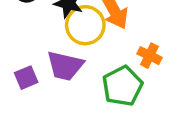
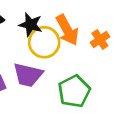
orange cross: (149, 56) -> (100, 40), moved, turned 30

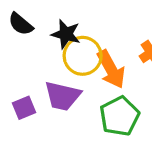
orange arrow: (67, 30) -> (111, 69), moved

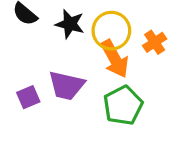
yellow circle: (83, 56) -> (111, 31), moved

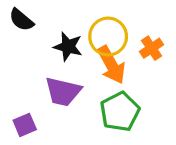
black star: (70, 24) -> (68, 47), moved
purple square: (28, 97) -> (25, 125), moved

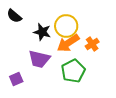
orange cross: (152, 48) -> (92, 44), moved
orange arrow: (111, 65) -> (68, 43), turned 85

